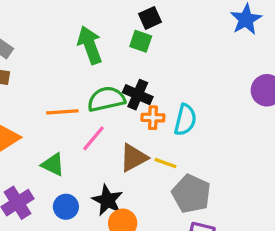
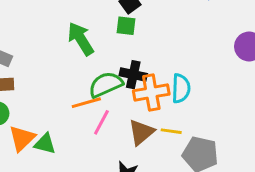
orange line: (62, 112) -> (86, 103), moved
orange cross: (153, 118) -> (151, 93), size x1.6
green triangle: (53, 165) -> (45, 144), moved

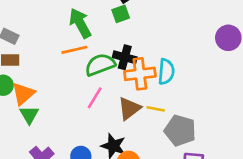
green square: (126, 26) -> (121, 14), turned -30
orange line: (86, 103) -> (74, 50), moved
orange triangle: (22, 138) -> (23, 94), moved
green triangle: (45, 144) -> (29, 115), moved, turned 42

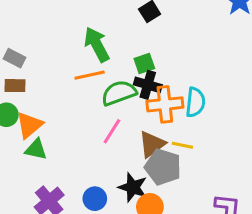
green square: (121, 14) -> (144, 63), moved
green triangle: (29, 115) -> (36, 149), turned -48
gray pentagon: (180, 130) -> (163, 167), moved

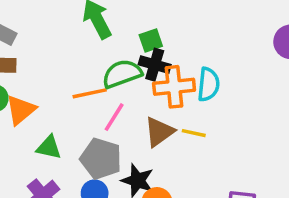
orange line: (90, 75) -> (90, 93), moved
green triangle: (36, 149) -> (49, 147), moved
gray pentagon: (163, 167) -> (101, 159), moved

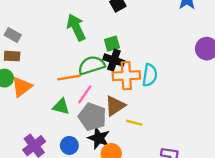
yellow line: (194, 133) -> (134, 123), moved
green triangle: (49, 147) -> (61, 107), moved
gray pentagon: (101, 159) -> (92, 117), moved

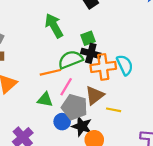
cyan semicircle: (150, 75) -> (125, 65), turned -30
blue circle: (69, 145) -> (62, 122), moved

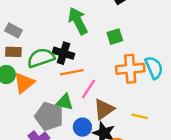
black cross: (91, 53) -> (64, 53), moved
green semicircle: (70, 60) -> (41, 58), moved
brown triangle: (95, 95) -> (104, 109), moved
gray pentagon: (75, 107) -> (49, 116), moved

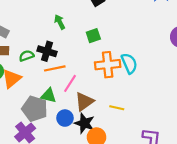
green arrow: (78, 21) -> (60, 22), size x0.6
green semicircle: (41, 58) -> (27, 56), size x0.6

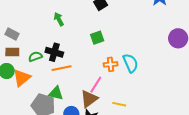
green arrow: (60, 22) -> (59, 19), moved
orange cross: (108, 65) -> (111, 64), size x0.6
pink line: (70, 83) -> (96, 85), moved

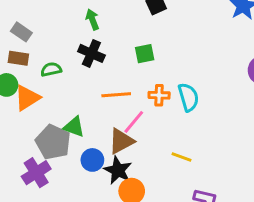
black cross: (54, 52) -> (91, 53), moved
orange line: (62, 68) -> (116, 95), moved
yellow line: (119, 104) -> (181, 157), moved

